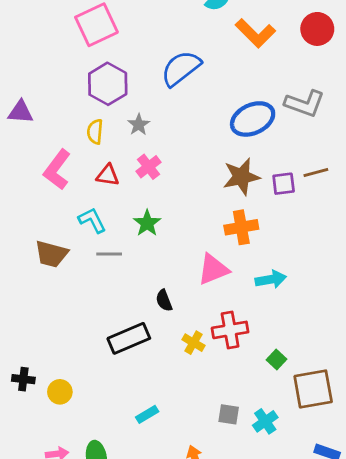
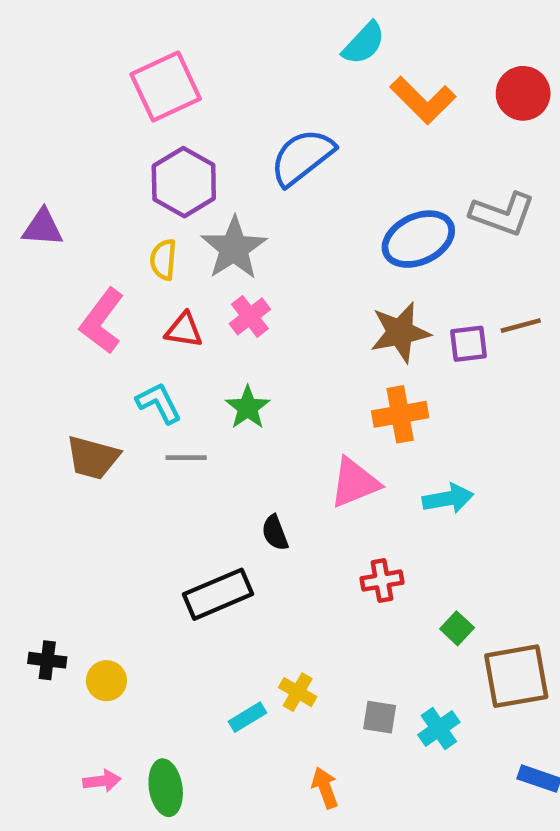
gray star: (139, 125) -> (234, 248), size x1.8
red cross: (230, 330) -> (382, 581), size x0.7
yellow cross: (194, 343) -> (298, 692), moved

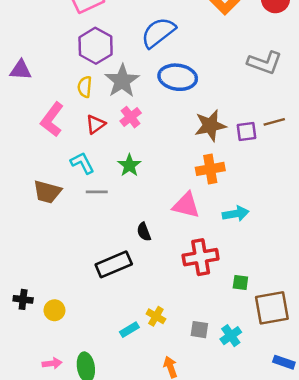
blue ellipse: (418, 239) -> (178, 77), moved, turned 33
red triangle: (184, 330) -> (96, 124), turned -45
pink triangle: (355, 483) -> (186, 205), turned 36
red cross: (382, 581) -> (201, 257), size x1.6
green square: (457, 628) -> (240, 282), turned -35

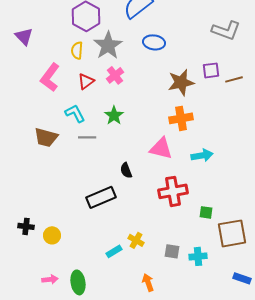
purple triangle: (21, 70) -> (24, 36), turned 42
blue ellipse: (178, 77) -> (154, 42), size x0.7
purple square: (246, 132) -> (211, 70), moved
cyan cross: (231, 336) -> (198, 256), turned 30

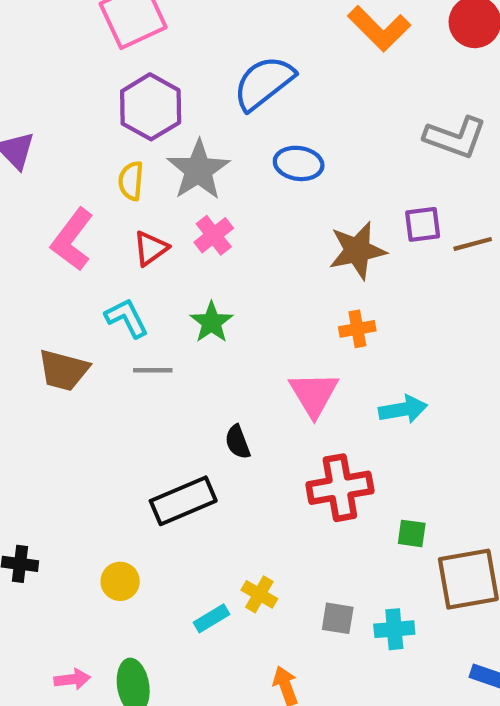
orange cross: (181, 118) -> (357, 329), size x0.7
pink triangle: (161, 148) -> (314, 394), turned 45
yellow circle: (52, 235) -> (120, 581), moved

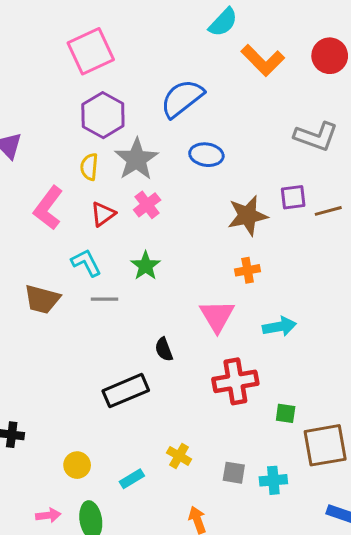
yellow circle: (120, 581) -> (77, 465), moved
cyan rectangle: (211, 618) -> (132, 479), moved

